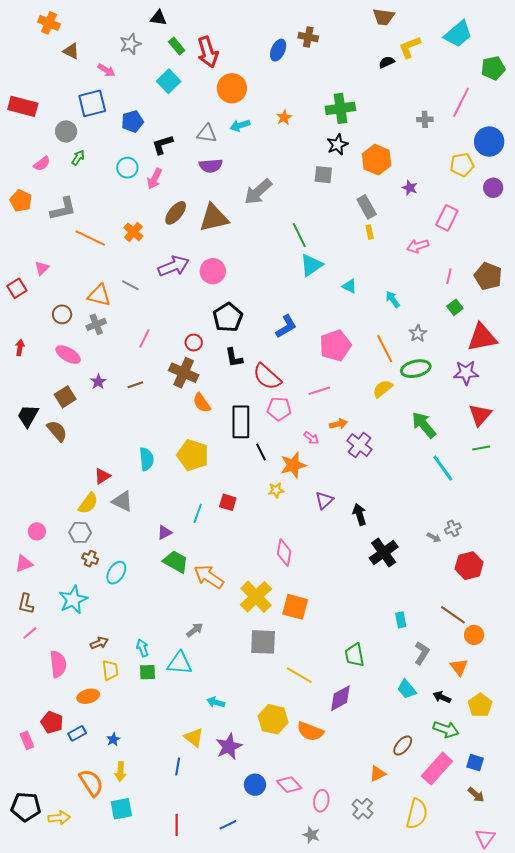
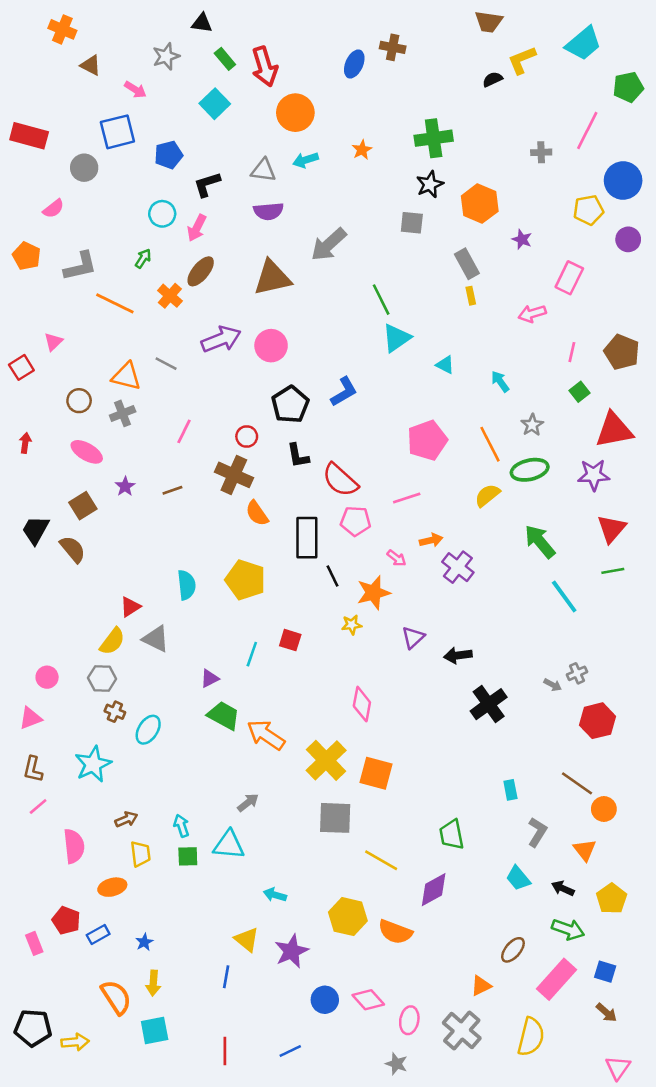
green arrow: (78, 158) -> (143, 259), moved
brown ellipse: (176, 213) -> (201, 271), moved
blue L-shape: (286, 326) -> (344, 392), moved
black arrow: (359, 514) -> (458, 655), turned -80
gray cross: (363, 809) -> (462, 1030), size x1.4

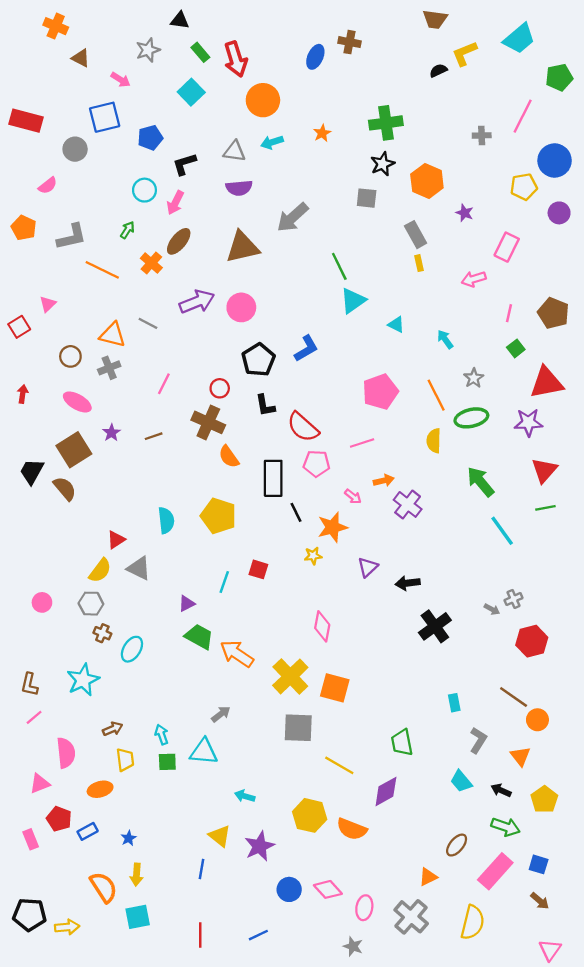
yellow semicircle: (487, 495) -> (434, 441), turned -50
brown square: (83, 506) -> (74, 450), size x1.4
pink triangle: (30, 718) -> (40, 784), moved

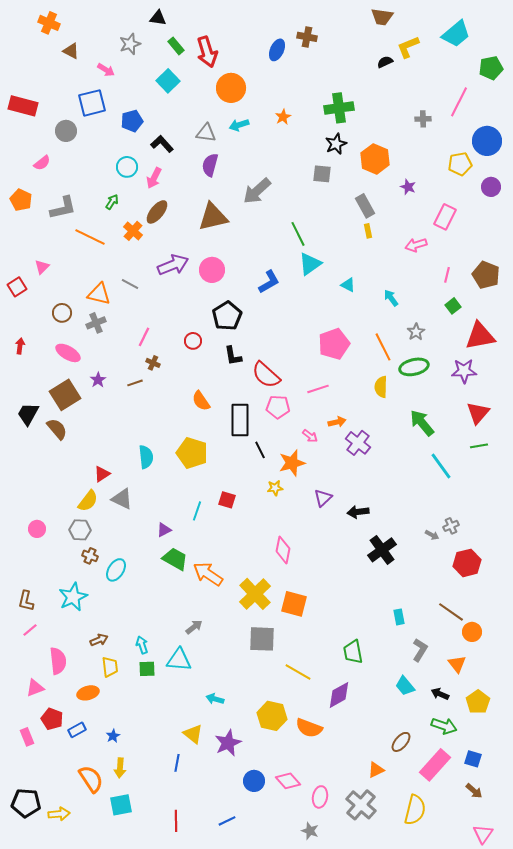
black L-shape: (184, 164) -> (162, 144), turned 65
purple semicircle: (239, 188) -> (210, 165), turned 110
blue L-shape: (306, 348) -> (269, 282), moved
brown cross: (208, 422) -> (153, 363), moved, size x0.5

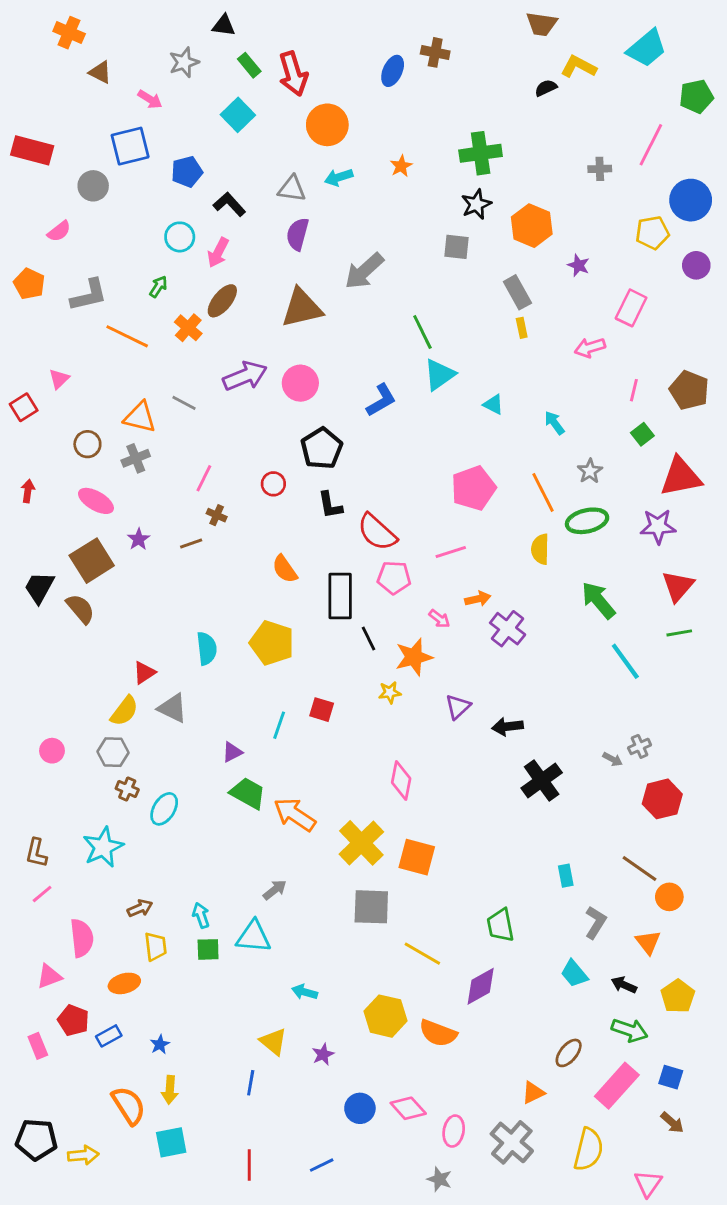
yellow L-shape: (408, 47) -> (579, 67), turned 50
purple star: (228, 743) -> (323, 1054), size x0.6
pink triangle: (483, 834) -> (648, 1184), moved

